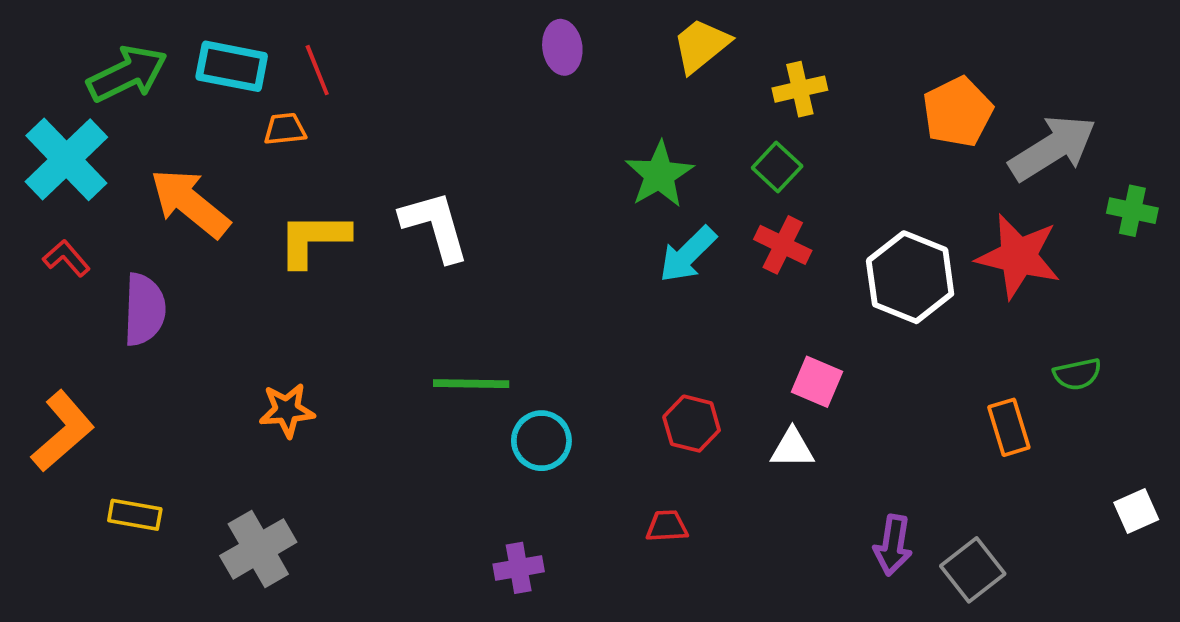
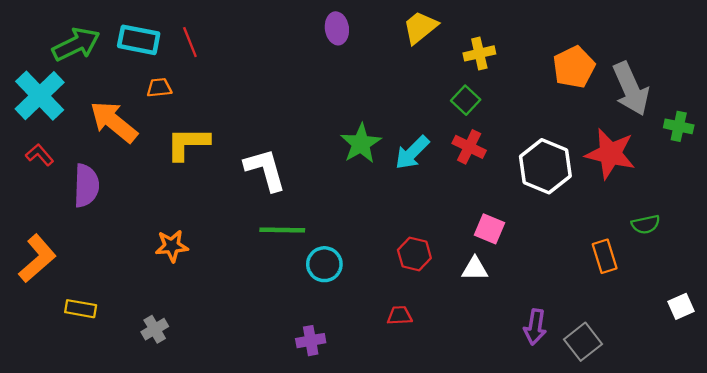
orange trapezoid: (285, 129) -> (159, 88), moved
gray arrow: (1053, 148) -> (631, 89), turned 98
green star: (659, 175) -> (361, 143), moved
white L-shape: (435, 226) -> (265, 170), moved
gray cross: (258, 549) -> (155, 329), size x0.6

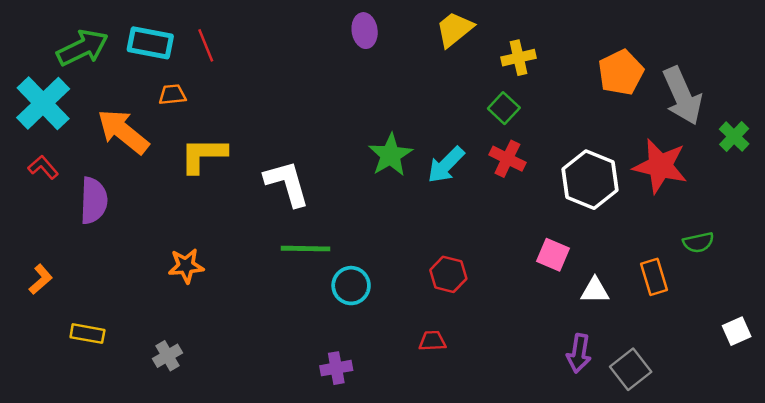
green cross: (679, 126) -> (734, 136), turned 32
pink square: (490, 229) -> (553, 255), moved
orange L-shape: (37, 259) -> (41, 279), size x0.6
white triangle: (475, 269) -> (595, 290), moved

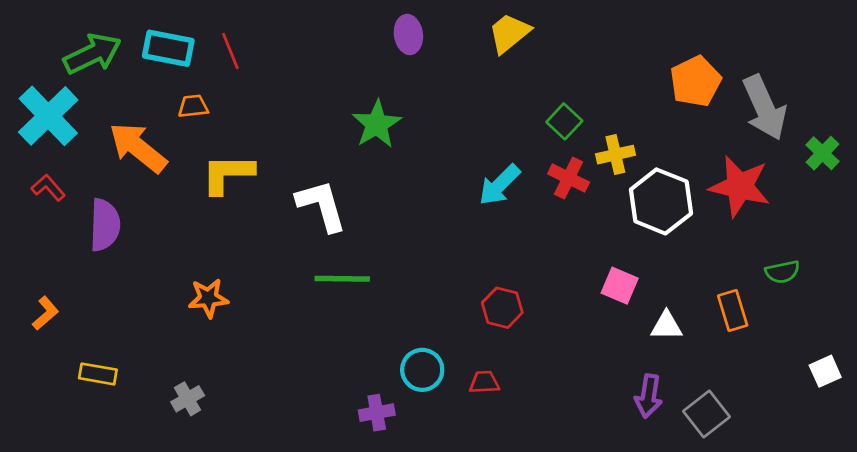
yellow cross: (519, 58) -> (615, 155), moved
green star: (390, 155) -> (377, 124), moved
cyan circle: (351, 286) -> (422, 370), moved

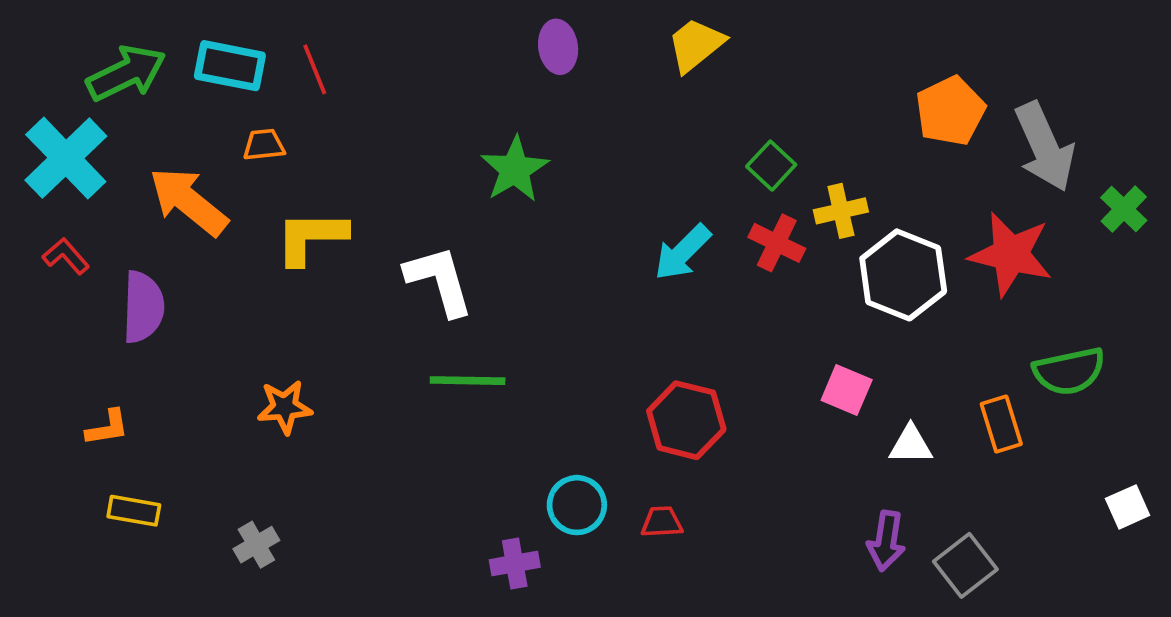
green semicircle: (782, 272) -> (1069, 371), size x1.5
red hexagon: (502, 308) -> (686, 420), size x1.4
orange L-shape: (45, 313) -> (107, 428), moved, turned 32

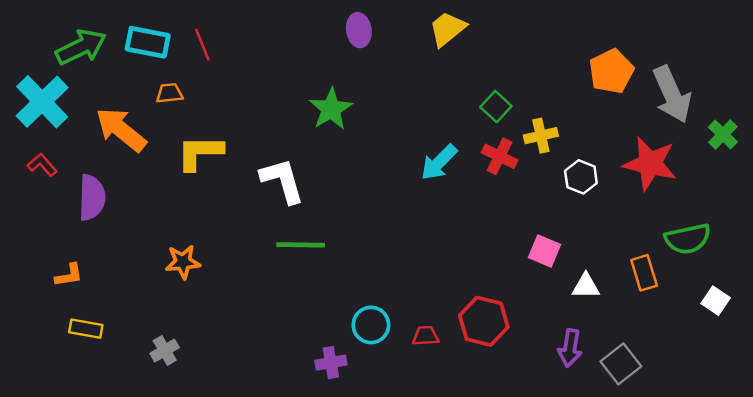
white hexagon: (903, 275) -> (581, 177), size x0.6
red hexagon: (686, 420) -> (484, 321), moved
white square: (1128, 507) -> (716, 301), moved, turned -32

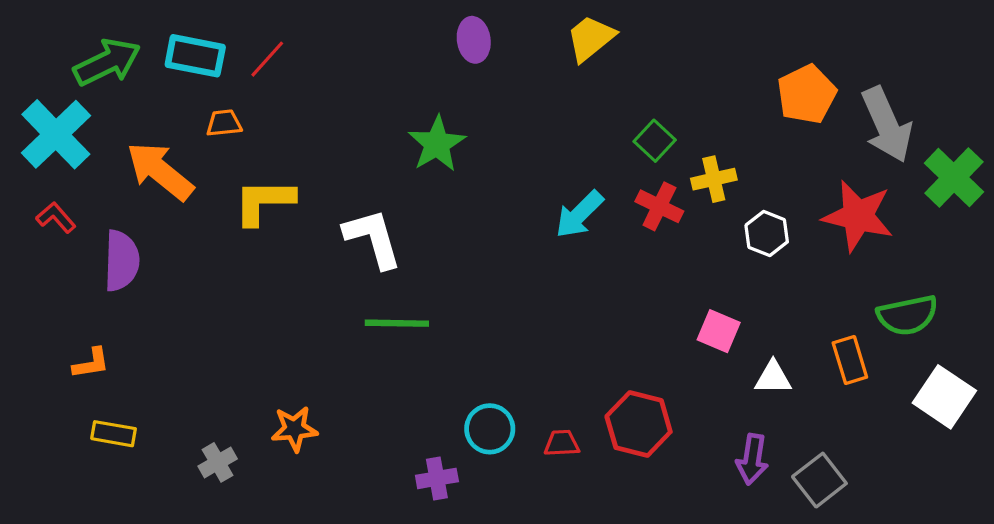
red line: (202, 45) -> (267, 59), turned 64
green cross: (723, 134) -> (954, 178), size x1.5
orange star: (183, 262) -> (294, 429), moved
white square: (716, 301) -> (944, 397), size x1.6

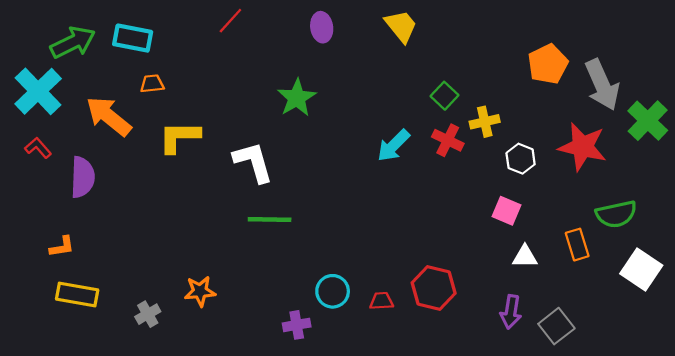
yellow trapezoid: (591, 38) -> (401, 26), turned 90
red line: (267, 59) -> (230, 21), moved
pink square: (719, 331) -> (506, 211), moved
yellow rectangle: (114, 434) -> (77, 295), size x1.4

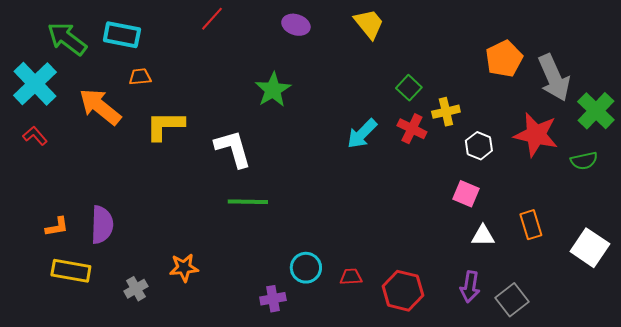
purple ellipse: (322, 27) -> (296, 25), turned -64
green arrow: (73, 42) -> (67, 39), turned -117
purple semicircle: (83, 177) -> (102, 225), moved
green semicircle: (616, 214) -> (584, 161), moved, size x0.7
red hexagon: (434, 288) -> (403, 291), moved

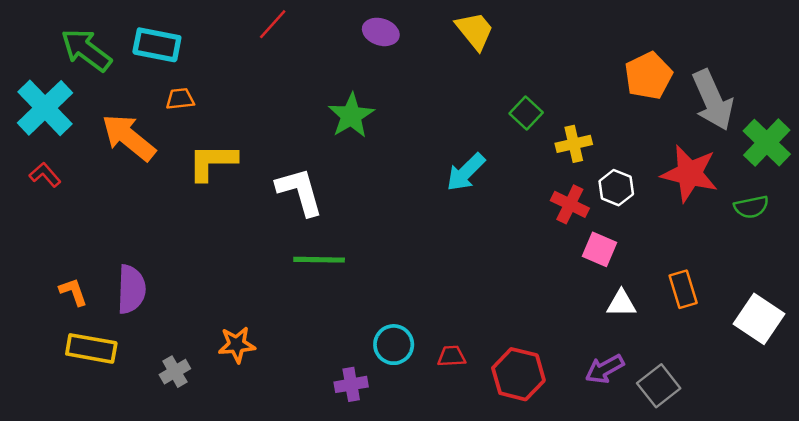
red cross: (412, 129) -> (570, 204), moved
orange L-shape: (57, 227) -> (73, 292), turned -100
purple arrow: (470, 287) -> (605, 369), turned 52

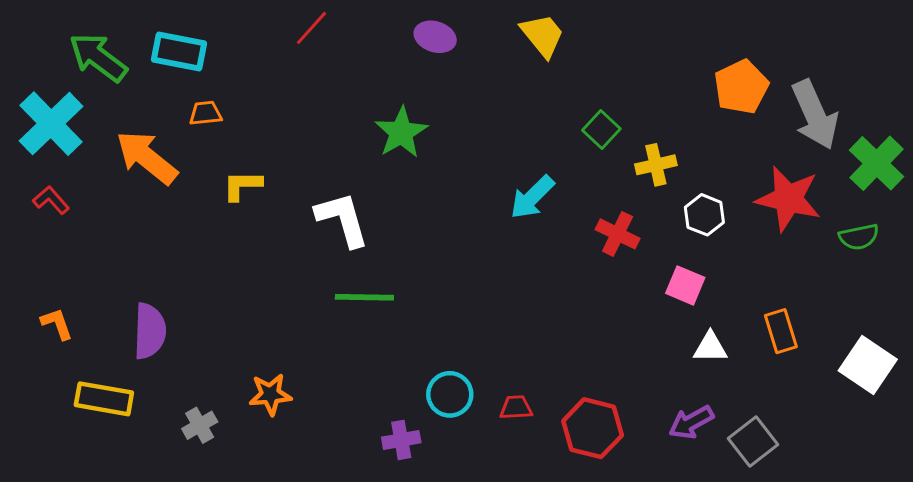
yellow L-shape: (212, 162) -> (242, 185), size x0.7
red cross: (570, 204) -> (618, 234), moved
orange L-shape: (73, 292) -> (57, 324), moved

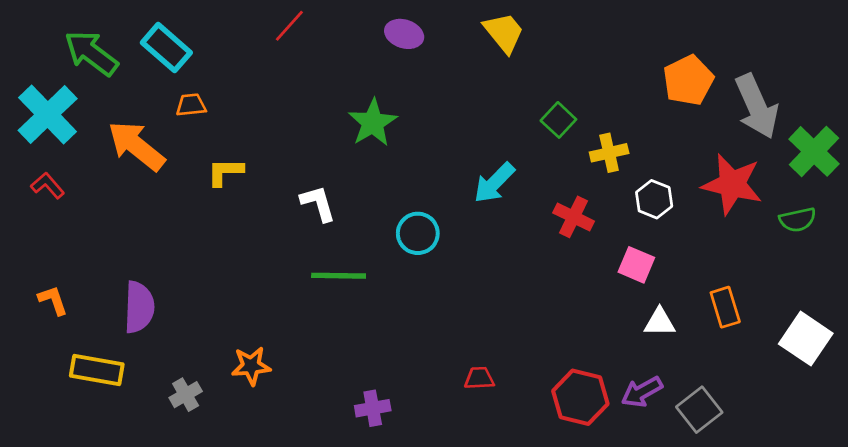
cyan rectangle: (179, 51) -> (166, 48), turned 30
white L-shape: (342, 219) -> (318, 203), size x0.7
cyan circle: (450, 394) -> (418, 233), moved
red hexagon: (593, 428) -> (580, 397), moved

